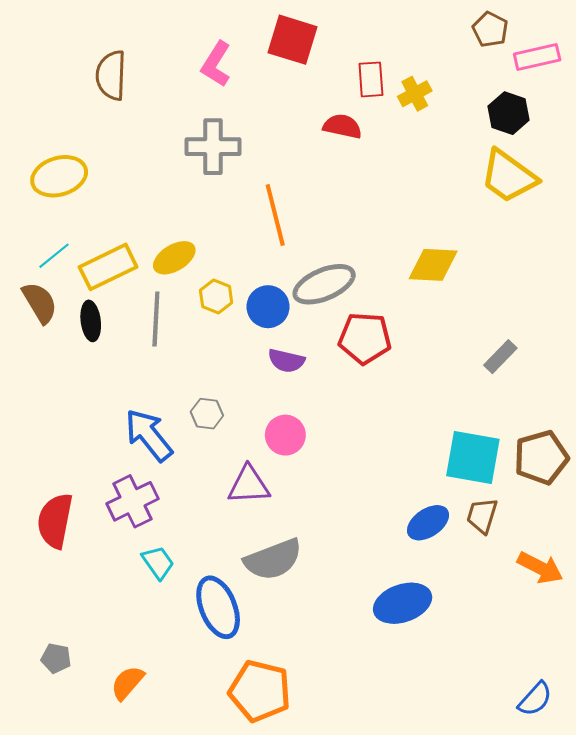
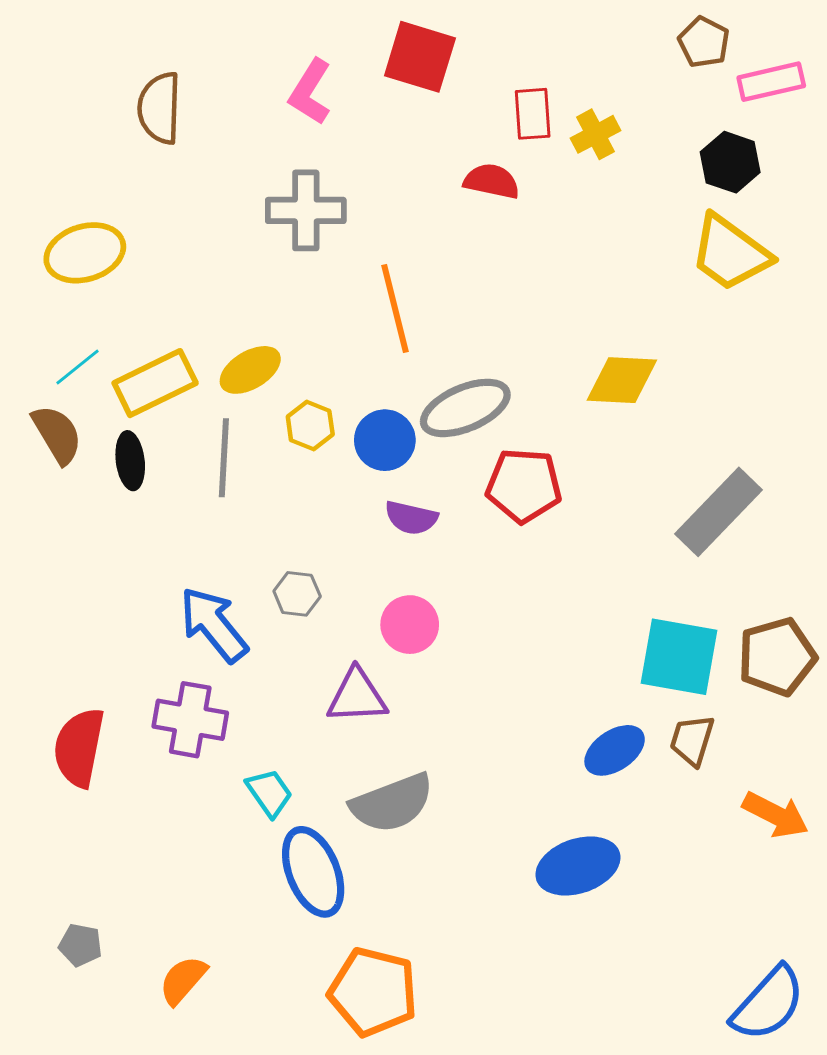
gray rectangle: (500, 357) -> (718, 512), size x1.8
purple cross: (132, 501) -> (190, 720), turned 36
cyan trapezoid: (158, 562) -> (269, 793), moved
blue semicircle: (535, 699) -> (768, 1004), size x1.5

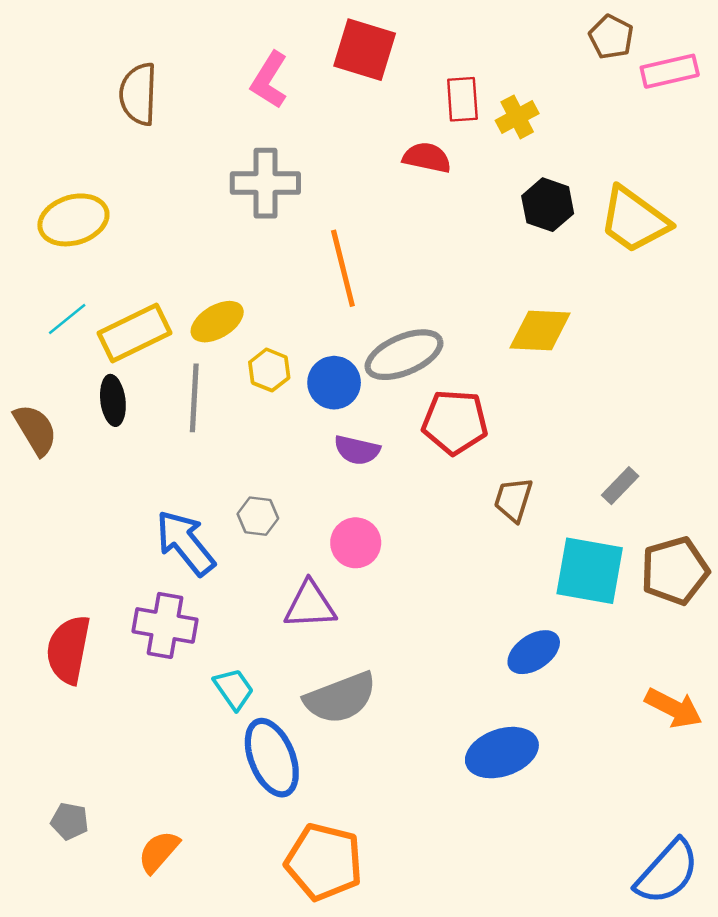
black hexagon: (730, 162) -> (548, 205), moved
brown semicircle: (57, 434) -> (35, 430), moved
gray rectangle: (718, 512) -> (620, 486), moved, size x0.5
brown trapezoid: (692, 740) -> (513, 500), moved

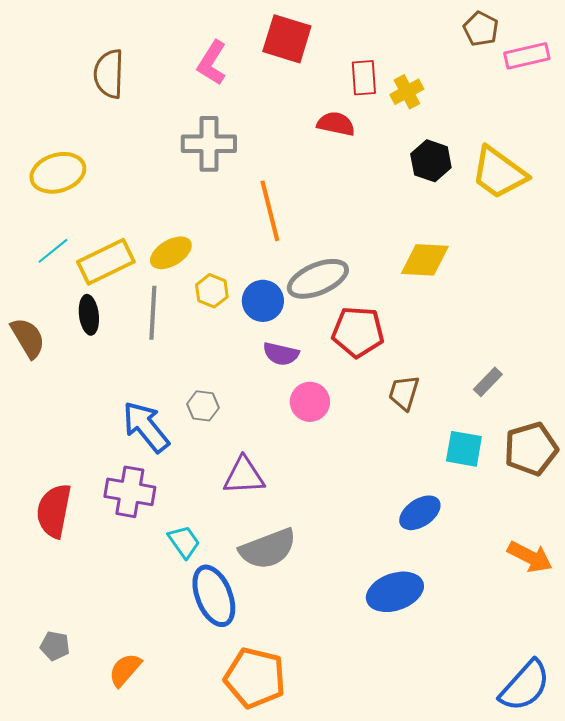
pink circle: (356, 543) -> (310, 402), moved
cyan square: (590, 571) -> (464, 449), size x0.7

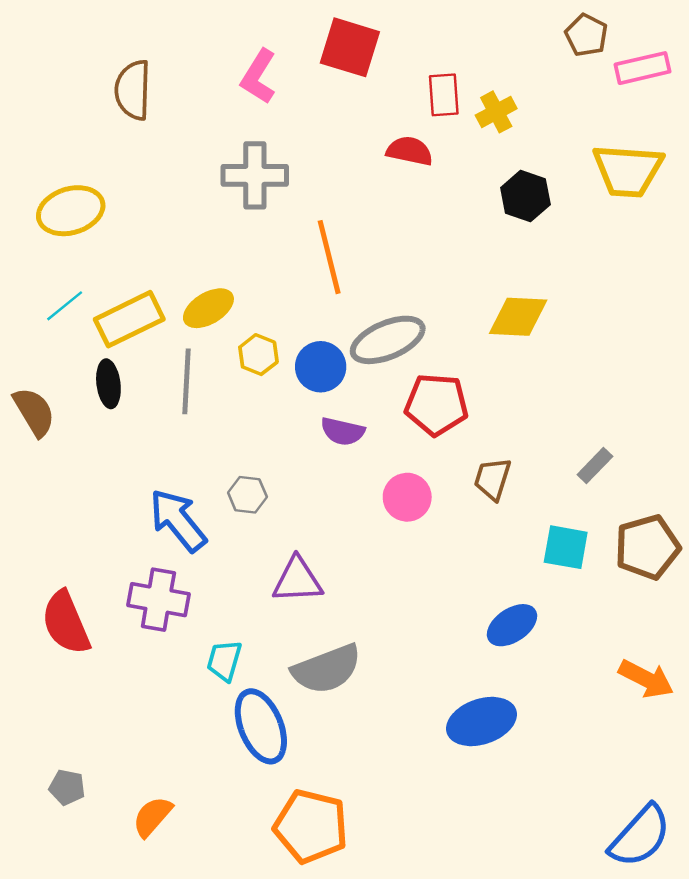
yellow trapezoid: (499, 173) -> (628, 170), moved, turned -32
pink circle: (310, 402) -> (407, 497), moved
red semicircle: (54, 511) -> (66, 623), turned -34
cyan trapezoid: (184, 542) -> (224, 661), turned -129

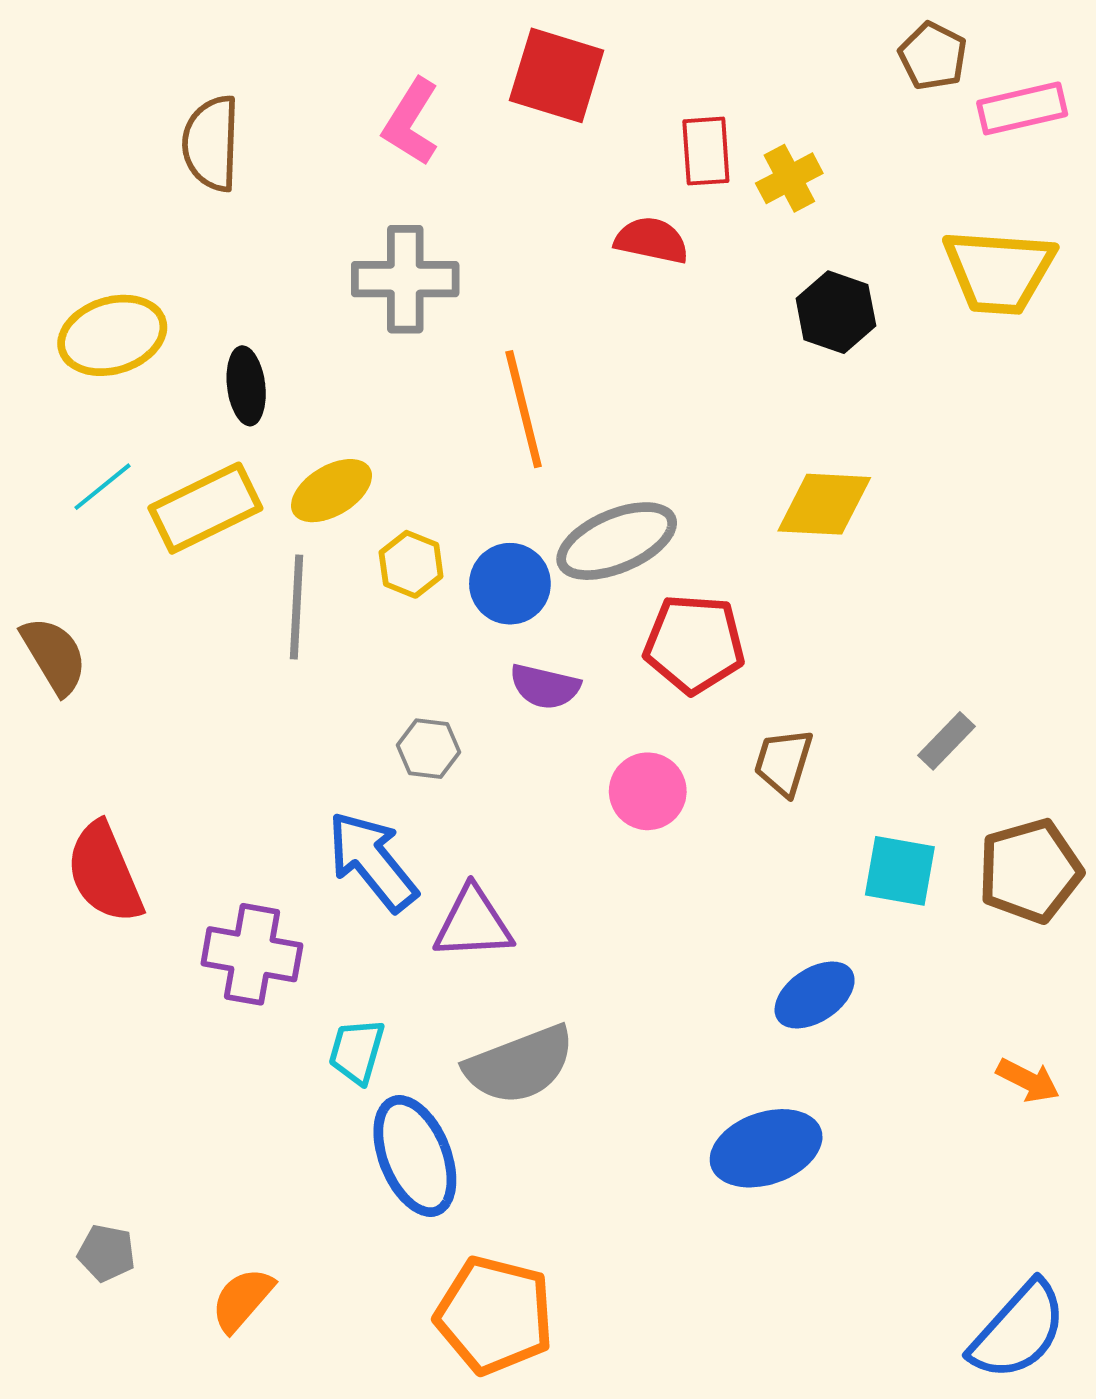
black ellipse: (108, 384) -> (246, 386), moved
gray hexagon: (247, 495) -> (428, 749), moved
blue arrow: (178, 520) -> (372, 861), moved
red semicircle: (66, 623) -> (105, 873), moved
orange arrow: (646, 679) -> (1028, 1080), size x0.7

